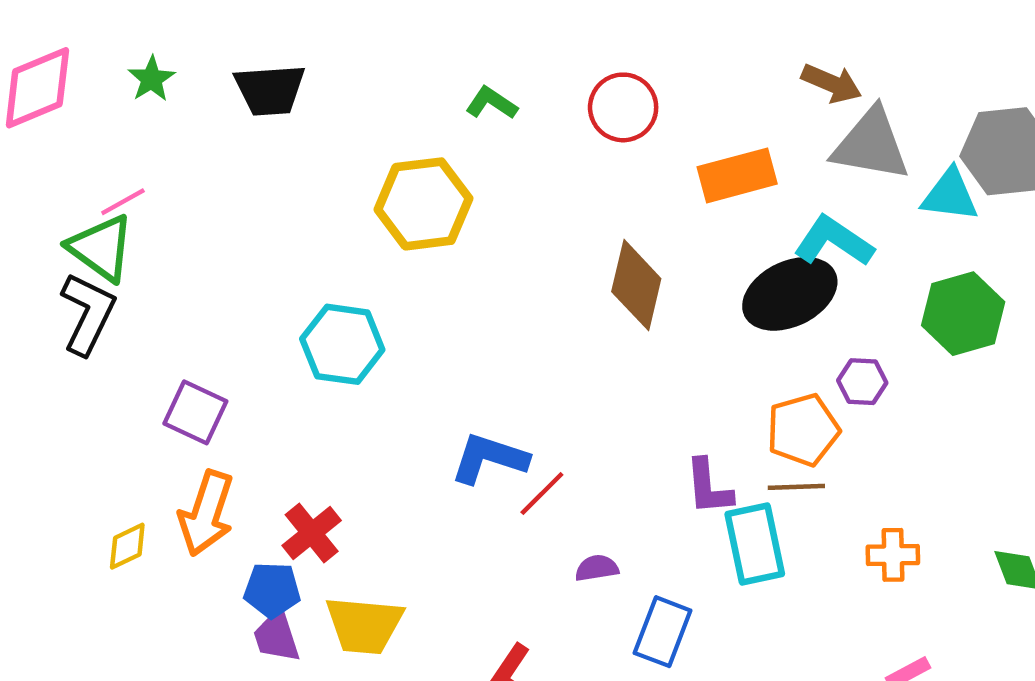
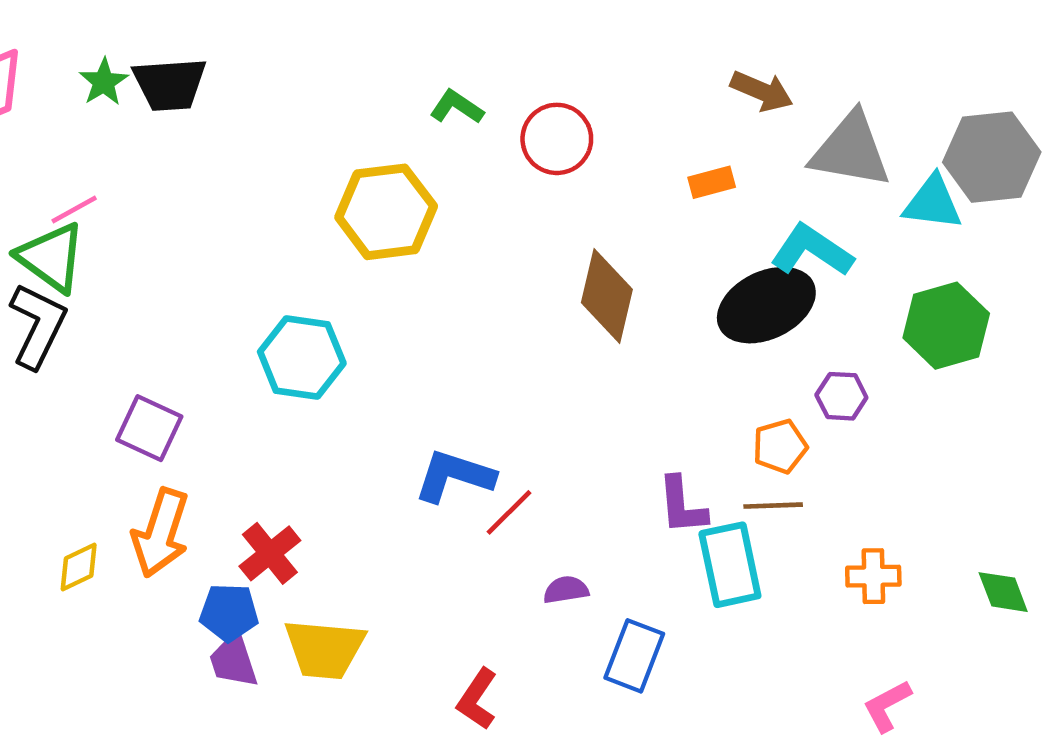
brown arrow: (832, 83) -> (762, 91), moved
black trapezoid: (270, 90) -> (170, 84), moved
red circle: (623, 107) -> (557, 139), moved
orange rectangle: (737, 175) -> (712, 182), size x0.6
orange pentagon: (803, 430) -> (780, 446), size x0.7

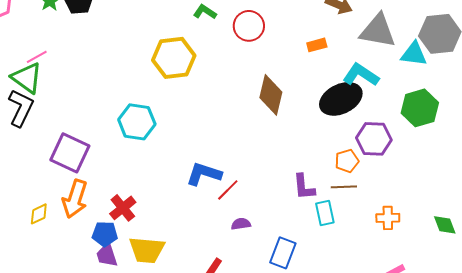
purple hexagon: (841, 396) -> (374, 139), size x1.6
purple square: (149, 428) -> (70, 153), size x1.4
cyan rectangle: (730, 565) -> (325, 213), size x0.7
purple semicircle: (566, 590) -> (241, 224), moved

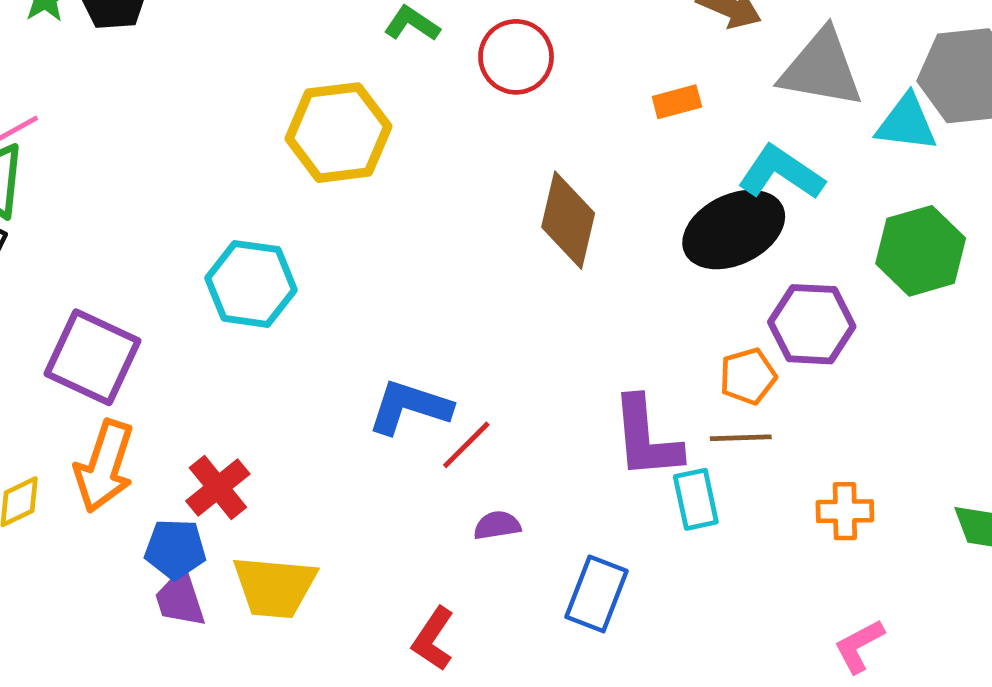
purple L-shape: (304, 187) -> (646, 438), size x1.4

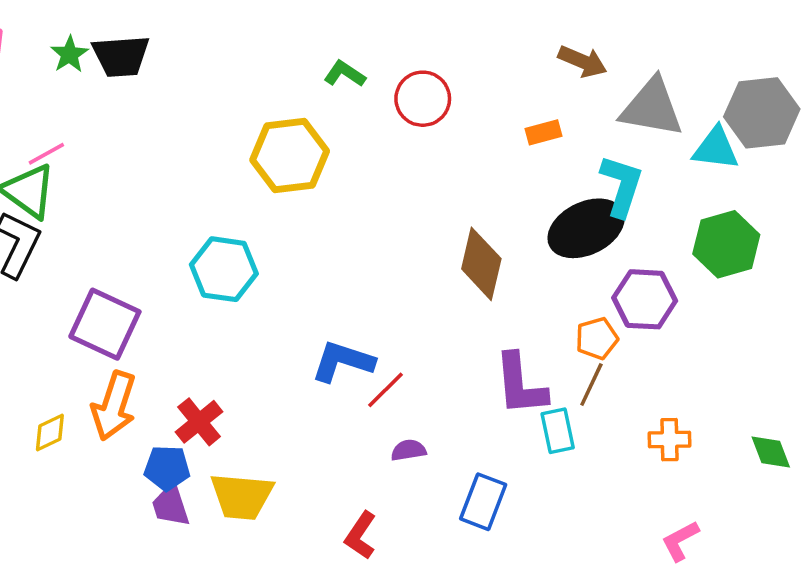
cyan L-shape: (781, 173) -> (622, 186), turned 74
brown diamond: (568, 220) -> (481, 264), moved
brown line: (741, 438) -> (591, 385), turned -63

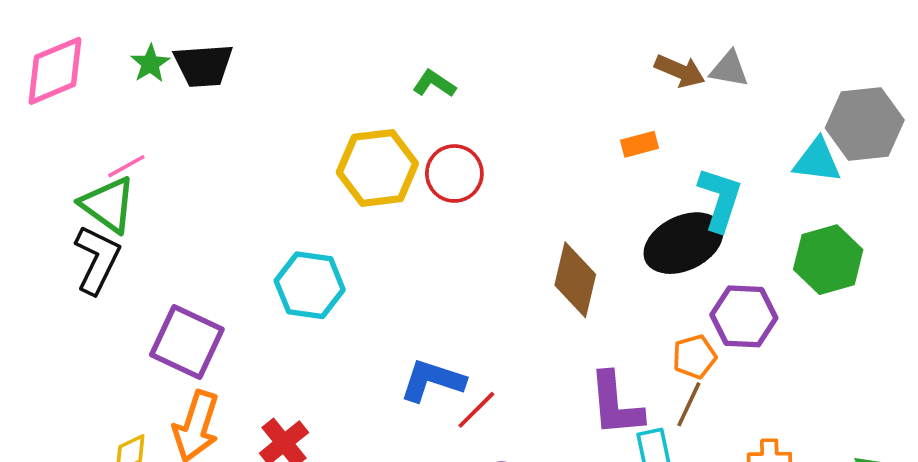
red circle: (423, 99) -> (454, 173), moved
gray triangle: (652, 108) -> (729, 69), moved, size x0.6

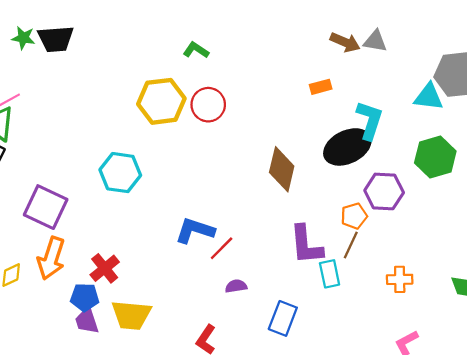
green star: (150, 64) -> (23, 38), turned -30

